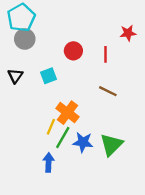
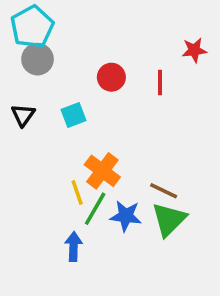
brown line: (108, 91) -> (164, 191), moved
yellow line: (51, 127) -> (77, 193), turned -42

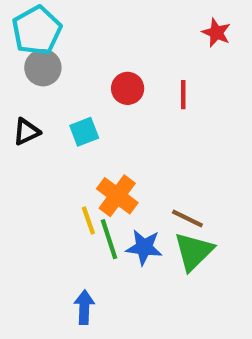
red star: (194, 50) -> (216, 33), moved, turned 30
black triangle: (23, 115) -> (26, 132), turned 30
green line: (95, 209) -> (109, 239), turned -48
blue arrow: (74, 247) -> (84, 307), moved

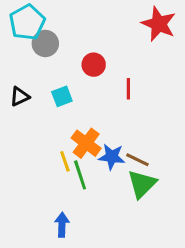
red star: (216, 33) -> (159, 24), size x1.6
gray circle: (43, 68) -> (45, 43), moved
red line: (183, 95) -> (128, 89), moved
blue star: (144, 247) -> (112, 157), moved

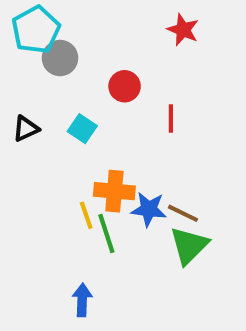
red star: (159, 24) -> (183, 30), moved, size x0.7
cyan square: (62, 96) -> (82, 129), turned -35
orange cross: (86, 143) -> (114, 191), turned -32

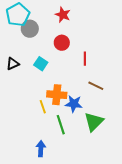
red star: (183, 30) -> (63, 15), moved
brown line: (183, 213) -> (96, 86), moved
green line: (106, 233) -> (61, 125), moved

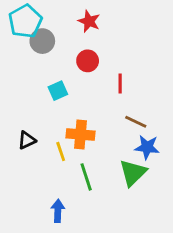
black triangle: (13, 64) -> (27, 140), moved
cyan square: (41, 64) -> (58, 91), turned 32
blue star: (74, 104) -> (147, 147), moved

